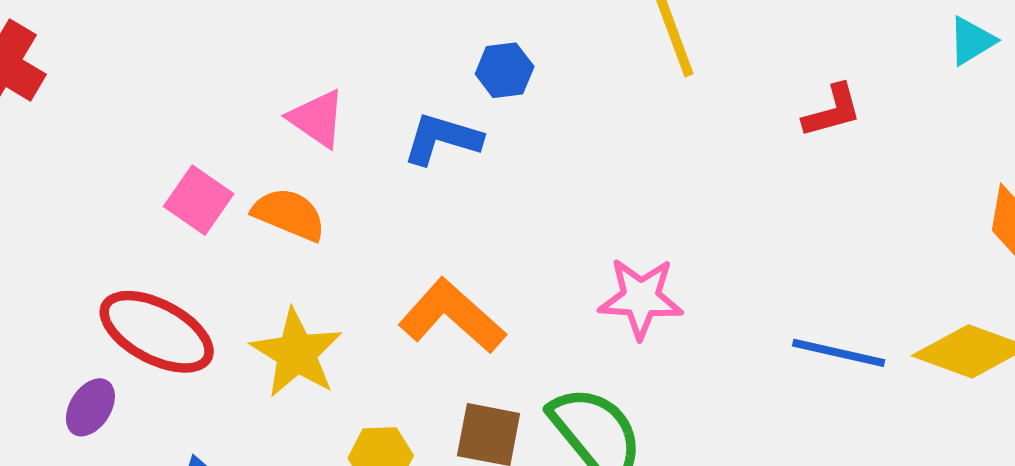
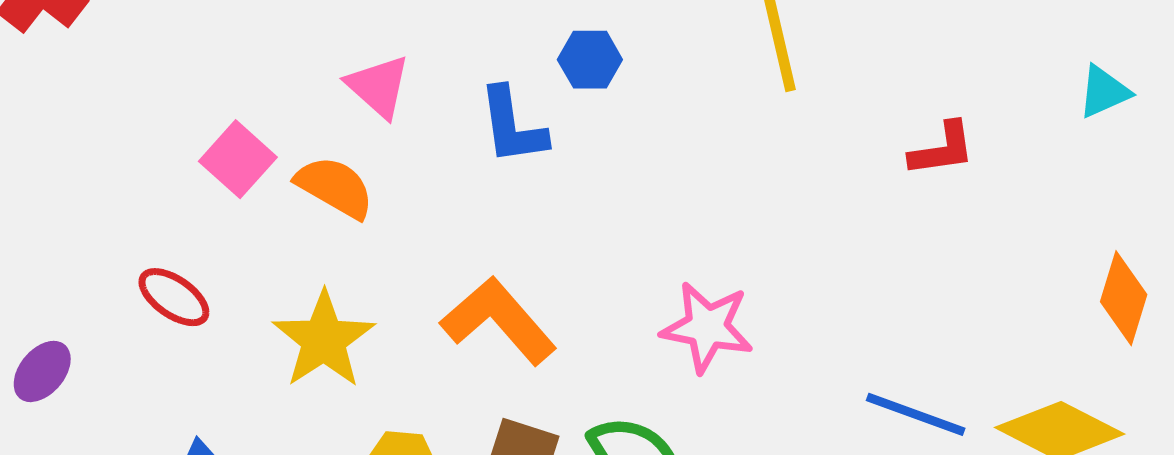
blue L-shape: (442, 139) -> (512, 126), turned -122
red ellipse: (157, 332) -> (174, 297), size x0.6
purple ellipse: (90, 407) -> (42, 371), moved

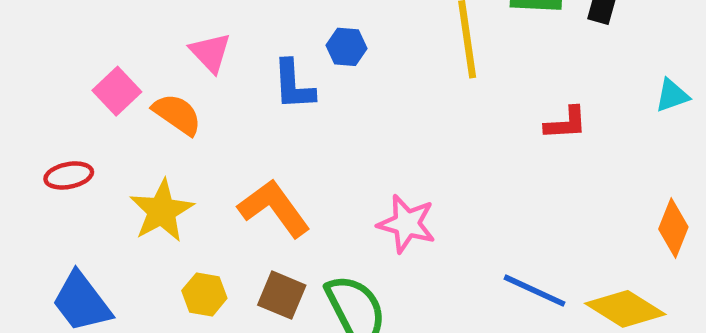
red ellipse: (174, 297) -> (69, 175), turned -51

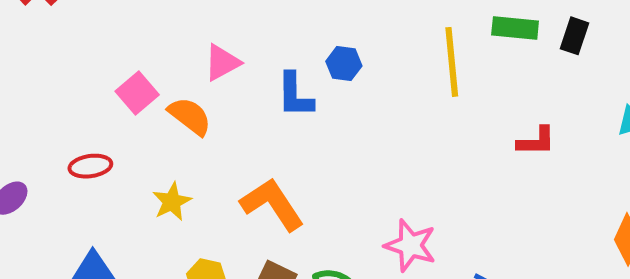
pink triangle: (210, 52) -> (222, 63), turned 42
yellow star: (162, 211) -> (172, 202), size x0.7
pink star: (407, 224) -> (410, 245), moved

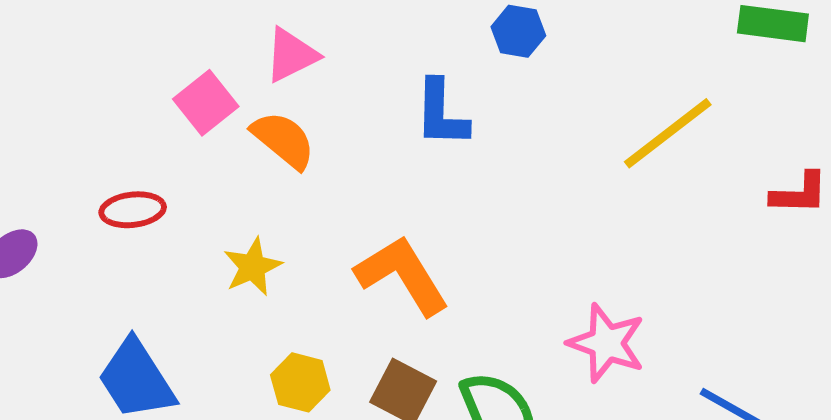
yellow line: (452, 62) -> (668, 133), moved, turned 56
pink triangle: (222, 63) -> (291, 55), moved
blue hexagon: (344, 64) -> (518, 31), moved

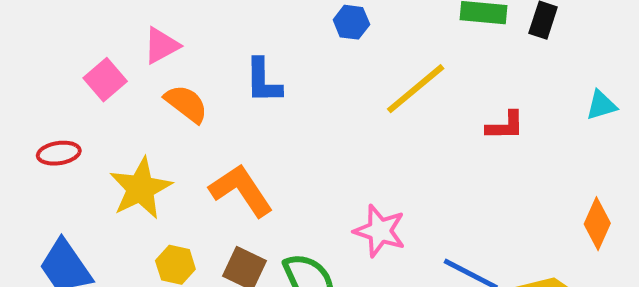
blue hexagon: (518, 31) -> (351, 22), moved
orange semicircle: (283, 140) -> (186, 104), moved
yellow star: (253, 267) -> (141, 188), size x1.6

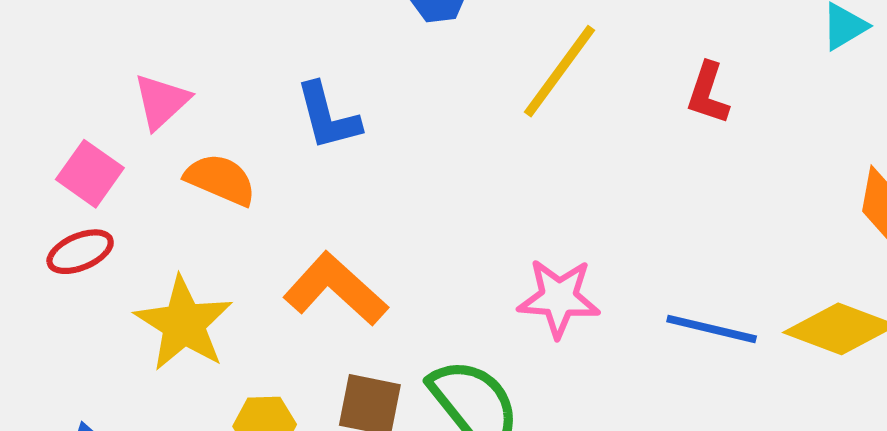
red L-shape: (505, 126) -> (708, 93), turned 123
red ellipse: (59, 153) -> (80, 252), moved

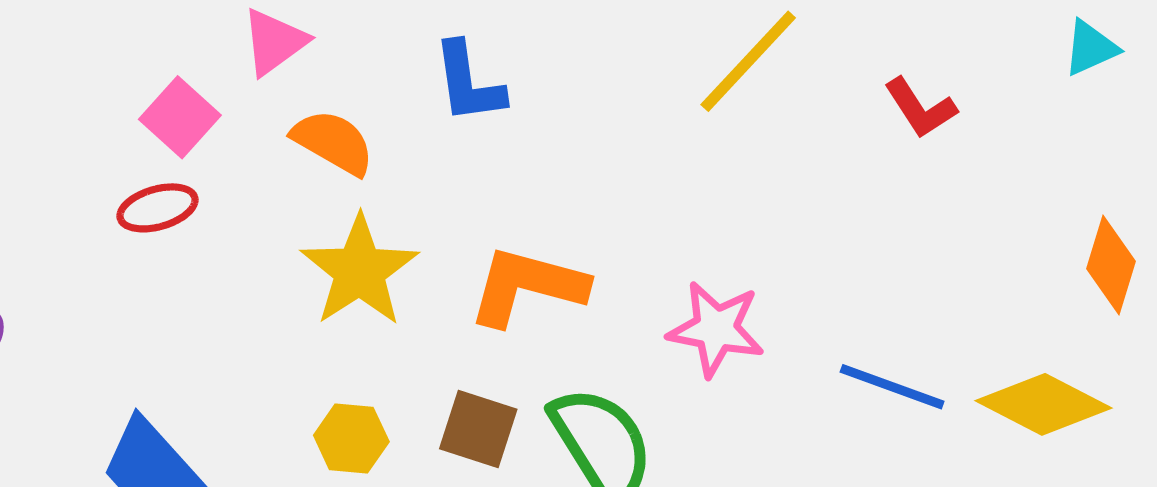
red L-shape: (708, 93) -> (920, 108), turned -58
orange L-shape: (335, 289) -> (527, 286), moved, turned -34
yellow star: (184, 324) -> (359, 271), moved

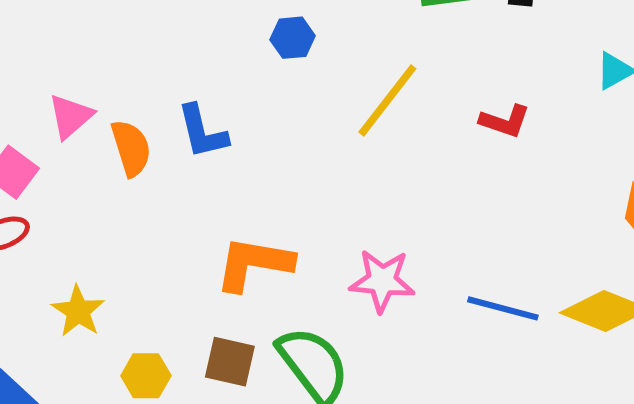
red L-shape: (920, 108) -> (505, 121), turned -33
orange semicircle: (333, 142) -> (131, 148), moved, turned 48
yellow star: (359, 271) -> (78, 311), moved, size x0.7

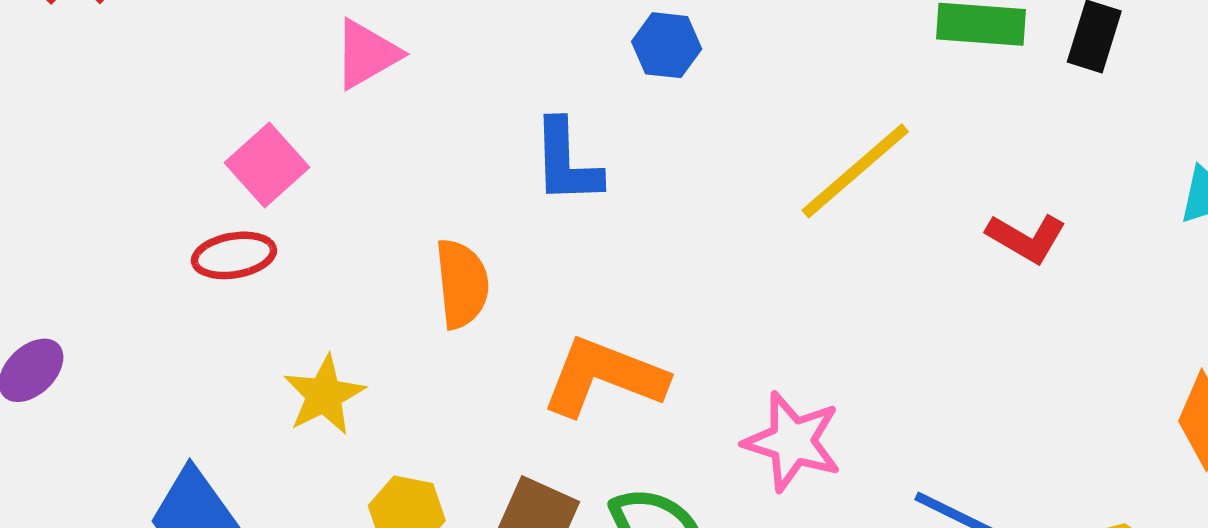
blue hexagon: (293, 38) -> (667, 45), moved
pink triangle: (71, 116) -> (367, 54), moved
orange semicircle: (131, 148) -> (462, 284), moved

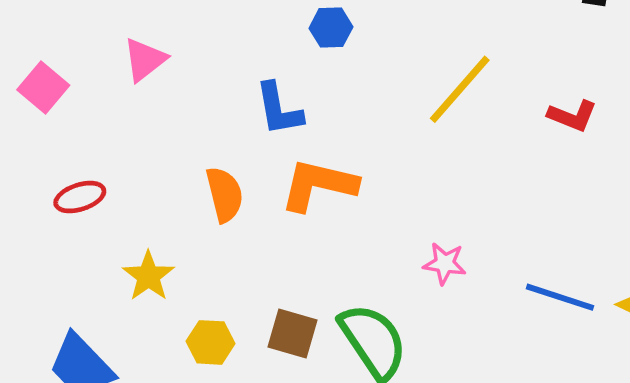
pink square: (267, 165) -> (43, 88), moved
orange L-shape: (604, 377) -> (319, 185), moved
pink star: (792, 442) -> (445, 264), size x0.7

